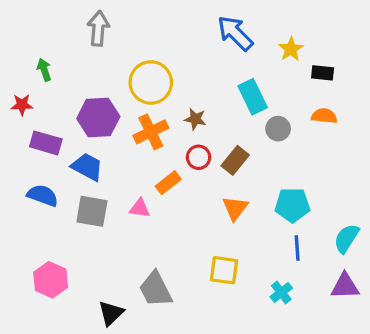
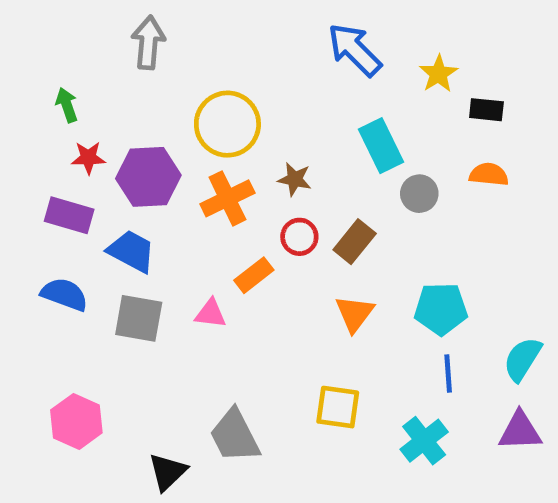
red star: (22, 105) -> (88, 158), moved
cyan cross: (281, 292) -> (424, 441), size x1.4

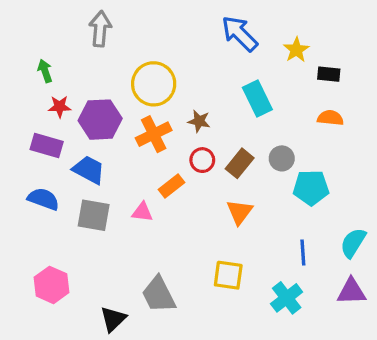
gray circle: (419, 194) -> (282, 158), moved
cyan pentagon: (441, 309) -> (311, 188), moved

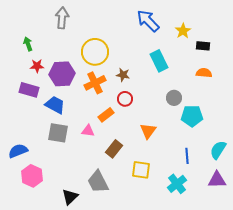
brown rectangle: (240, 163) -> (114, 149), moved
blue semicircle: (43, 199) -> (18, 151), moved, turned -42

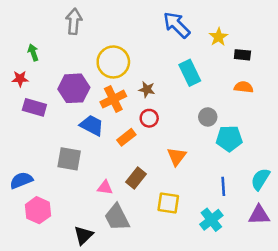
red star: (37, 66) -> (20, 79), moved
blue trapezoid: (55, 105) -> (92, 125), moved
pink triangle: (88, 131) -> (105, 188), moved

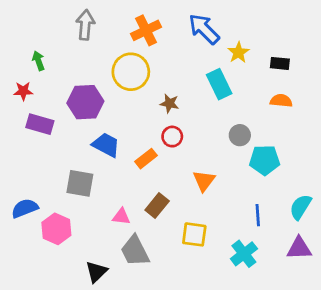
yellow star: (218, 37) -> (238, 52), moved
orange cross: (113, 99) -> (146, 30), moved
pink hexagon: (38, 210) -> (56, 229), moved

